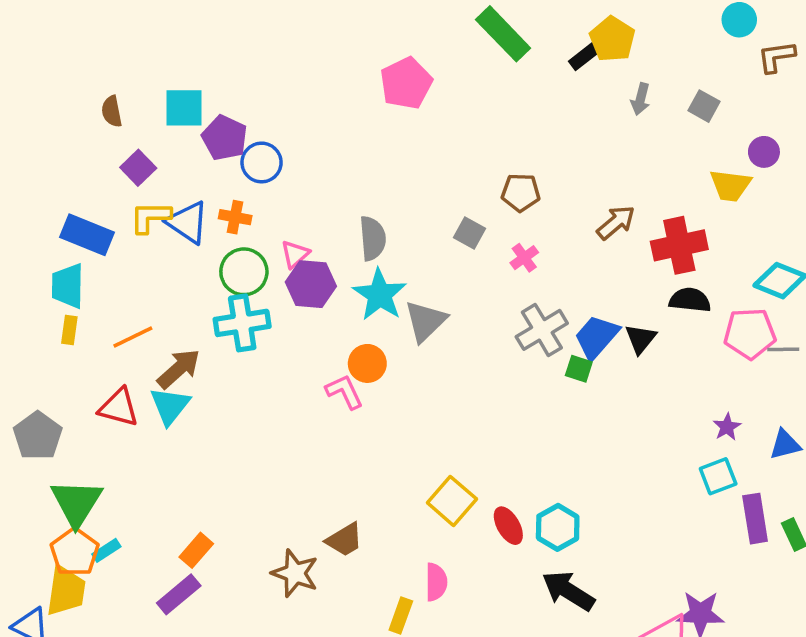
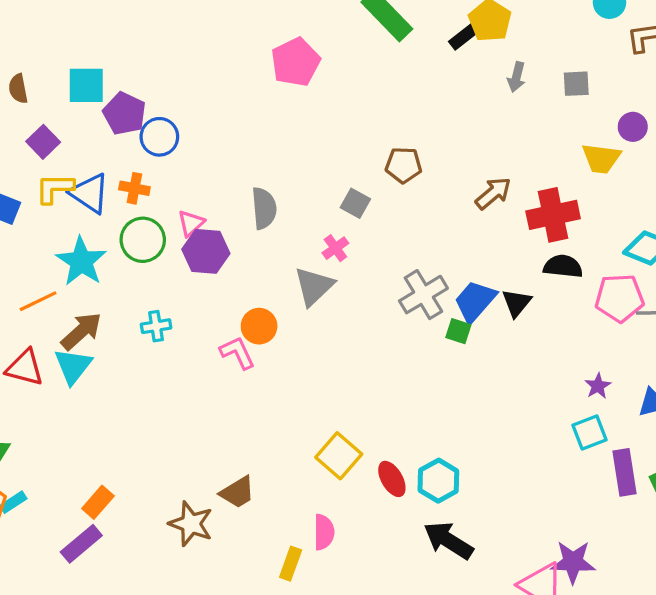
gray square: (704, 106) -> (576, 84), turned -32
pink cross: (524, 258) -> (335, 248), moved
cyan star: (380, 295) -> (81, 261), moved
cyan cross: (242, 323) -> (156, 326), moved, size x0.6

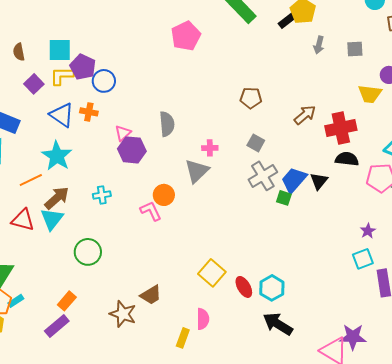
yellow L-shape: (55, 188) -> (62, 76), moved
gray square: (355, 203) -> (256, 143), moved
green circle: (143, 240) -> (88, 252), moved
pink cross: (335, 248) -> (210, 148), turned 35

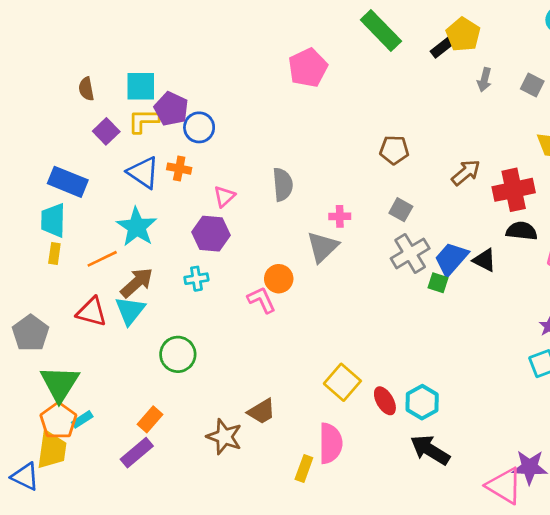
gray square: (355, 49) -> (532, 85), turned 30
purple hexagon: (132, 150) -> (211, 234), moved
black triangle: (319, 181) -> (484, 260), turned -42
pink semicircle: (203, 319) -> (330, 443), size x1.4

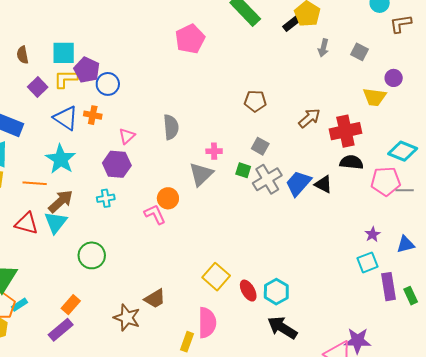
orange line: (102, 259) -> (35, 183), turned 30
green square: (438, 283) -> (243, 170), moved

